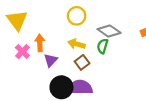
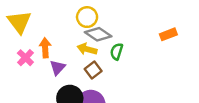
gray diamond: (109, 31) -> (98, 34), moved

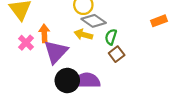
purple triangle: (57, 68) -> (56, 52), size x1.6
brown square: (93, 70) -> (117, 54), moved

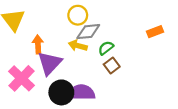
gray diamond: (94, 21) -> (88, 32), turned -40
green semicircle: (111, 37) -> (106, 48), turned 35
pink cross: (26, 43) -> (22, 78), moved, size x1.6

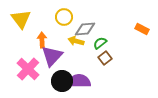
yellow circle: (78, 15) -> (64, 17), moved
orange rectangle: (155, 32) -> (142, 29), turned 48

